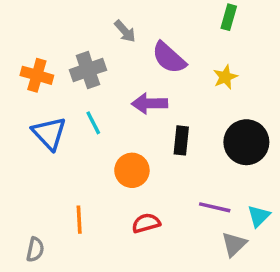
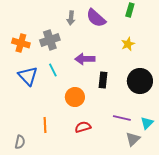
gray arrow: (125, 31) -> (71, 18), turned 48
purple semicircle: (169, 58) -> (96, 18), moved

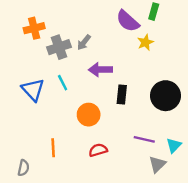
gray arrow: (71, 18) -> (84, 42), moved, turned 32
purple semicircle: (96, 18) -> (128, 21), moved
orange cross: (21, 43) -> (34, 28), moved, turned -30
yellow star: (128, 44) -> (145, 42), moved

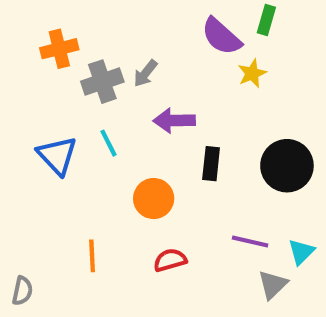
gray semicircle: (23, 168) -> (22, 291), moved

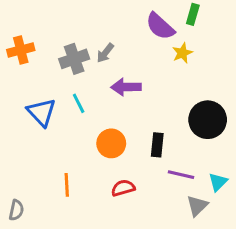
orange cross: (59, 49) -> (21, 50), moved
black rectangle: (211, 164) -> (157, 145), moved

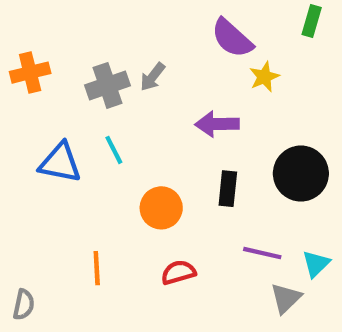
green rectangle: (193, 14) -> (312, 21), moved
purple arrow: (126, 87) -> (217, 124), moved
blue triangle: (42, 112) -> (60, 163), turned -36
black rectangle: (157, 145) -> (228, 189), moved

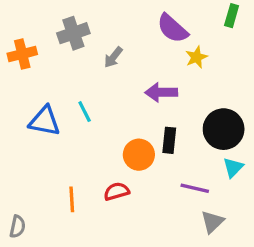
gray cross: (107, 85) -> (73, 33), moved
orange circle: (161, 208) -> (139, 155), moved
cyan triangle: (316, 264) -> (233, 167), moved
red semicircle: (178, 272) -> (117, 191), moved

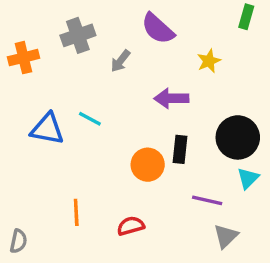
purple semicircle: (172, 28) -> (158, 29), moved
cyan line: (85, 112) -> (90, 119), turned -35
red semicircle: (117, 191) -> (131, 226), moved

